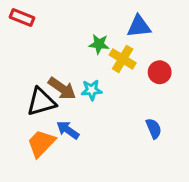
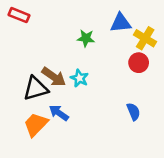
yellow cross: (123, 59) -> (145, 38), moved
cyan star: (92, 90) -> (79, 78), turned 30

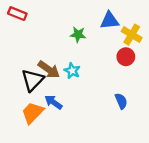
black triangle: (36, 88) -> (32, 80), turned -30

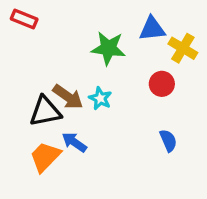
green star: (78, 35) -> (108, 48), size x1.5
red circle: (126, 57) -> (162, 84), moved
black triangle: (32, 80) -> (45, 111), turned 35

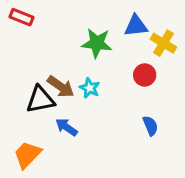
orange trapezoid: (45, 157) -> (27, 155), moved

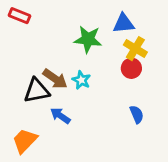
yellow cross: (163, 43) -> (135, 49), moved

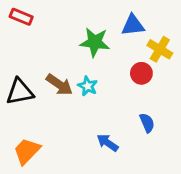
yellow cross: (135, 49) -> (160, 49), moved
black triangle: (37, 91) -> (20, 92), moved
blue arrow: (60, 116) -> (107, 143), moved

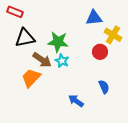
green star: (95, 42) -> (58, 42), moved
black triangle: (20, 92) -> (25, 38), moved
orange trapezoid: (27, 151) -> (31, 78), moved

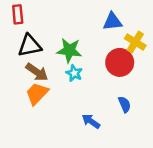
red rectangle: (15, 12) -> (18, 14), turned 63
red circle: (100, 52) -> (120, 62), size x1.5
brown arrow: (42, 60) -> (37, 72), moved

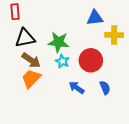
yellow cross: (135, 42) -> (114, 35), turned -30
red circle: (120, 62) -> (91, 60), moved
blue arrow: (91, 121) -> (77, 88), moved

